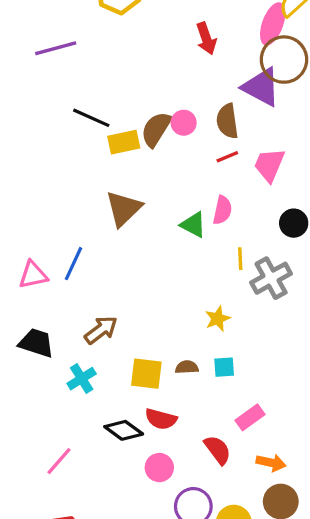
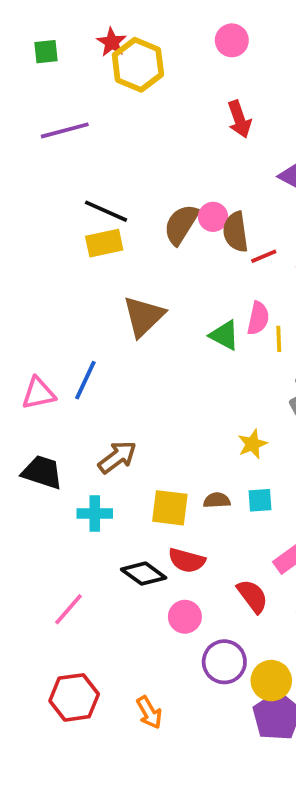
brown semicircle: (227, 121) -> (236, 232), moved
yellow rectangle: (124, 142) -> (104, 243), moved
yellow line: (240, 259) -> (279, 339), moved
cyan cross: (82, 379) -> (95, 513), turned 32

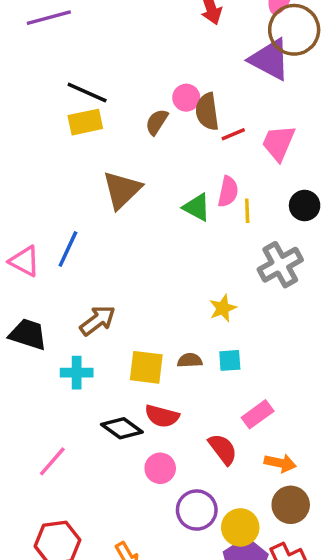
brown semicircle: (181, 224) -> (157, 122), moved, size x0.7
pink triangle: (38, 393) -> (24, 261), turned 40

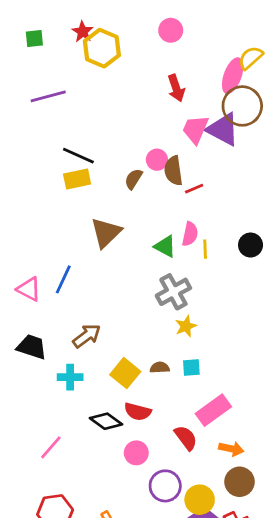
pink trapezoid: (278, 143) -> (195, 129), moved
gray cross: (280, 265) -> (173, 292), moved
yellow square: (146, 367) -> (125, 373), turned 32
pink rectangle: (258, 414) -> (213, 410), size x1.4

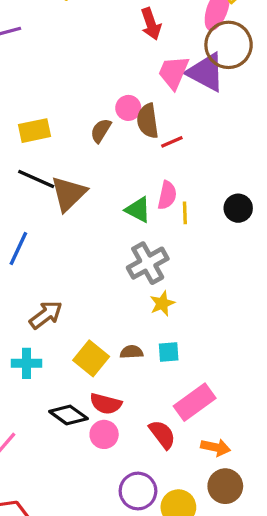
black line: (78, 156) -> (36, 179), moved
pink circle: (136, 453) -> (104, 434), moved

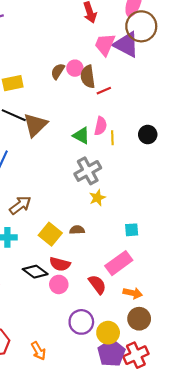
brown semicircle: (101, 131) -> (58, 71), moved
cyan square: (169, 352) -> (132, 230), moved

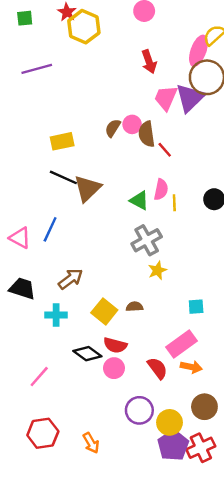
purple triangle: (126, 45) -> (190, 98), turned 48
red line: (104, 91) -> (165, 150), turned 72
orange arrow: (133, 293) -> (191, 367), moved

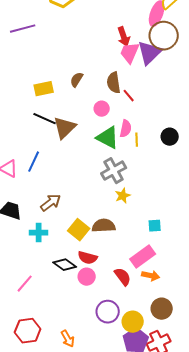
red arrow: (149, 62) -> (124, 37), moved
pink circle: (132, 124) -> (102, 109), moved
brown semicircle: (113, 128) -> (77, 80), moved
green triangle: (139, 200) -> (108, 138), size x1.4
brown semicircle: (135, 307) -> (104, 226), size x1.6

